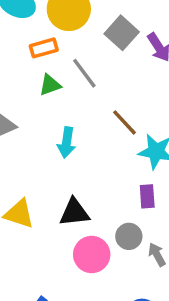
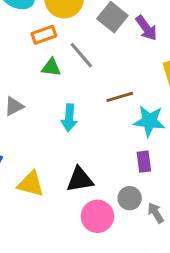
green triangle: (50, 85) -> (51, 67), turned 30
brown line: (125, 122) -> (120, 97), turned -60

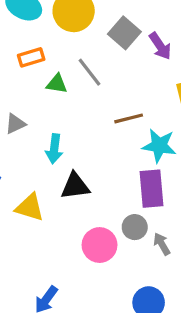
orange rectangle: (44, 35) -> (31, 57), moved
cyan arrow: (69, 118) -> (54, 149), moved
purple rectangle: (144, 162) -> (152, 189), size x1.6
black triangle: (80, 180) -> (75, 186), moved

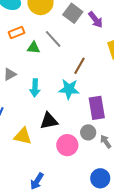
brown line: (129, 118) -> (79, 66), turned -42
cyan star: (159, 146) -> (69, 89), moved
black triangle: (75, 186) -> (49, 121), moved
yellow triangle: (30, 207) -> (23, 136), moved

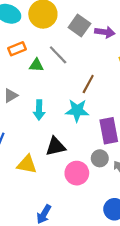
purple arrow: (95, 20) -> (105, 32), turned -42

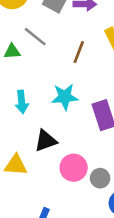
brown line: (88, 84) -> (79, 52), moved
gray circle: (100, 158) -> (100, 178), moved

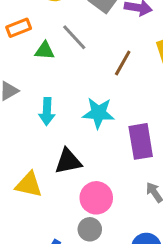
gray circle: (100, 178) -> (90, 229), moved

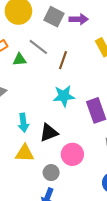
brown line: (123, 63) -> (63, 60), moved
cyan arrow: (47, 111) -> (23, 123), moved
gray circle: (90, 229) -> (51, 173), moved

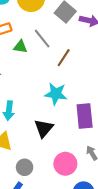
black triangle: (49, 133) -> (44, 128), moved, turned -42
pink circle: (72, 154) -> (65, 164), moved

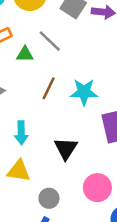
brown line: (64, 58) -> (49, 88), moved
cyan star: (56, 94) -> (84, 92), moved

